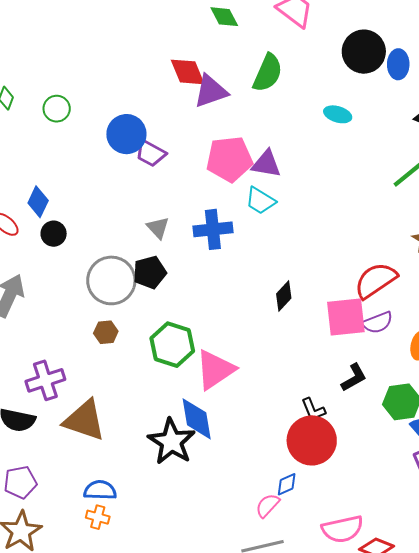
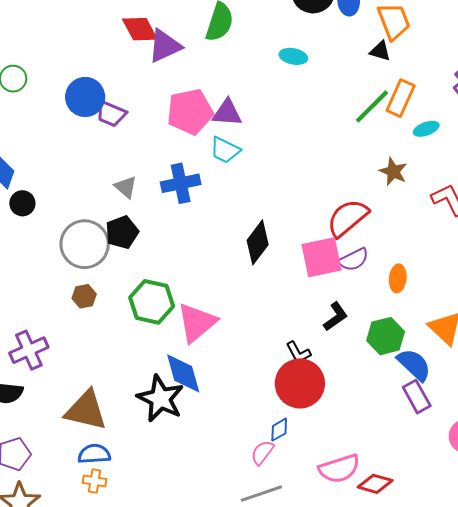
black diamond: (284, 296) -> (258, 242), size x1.4
brown triangle: (84, 420) -> (86, 410), moved

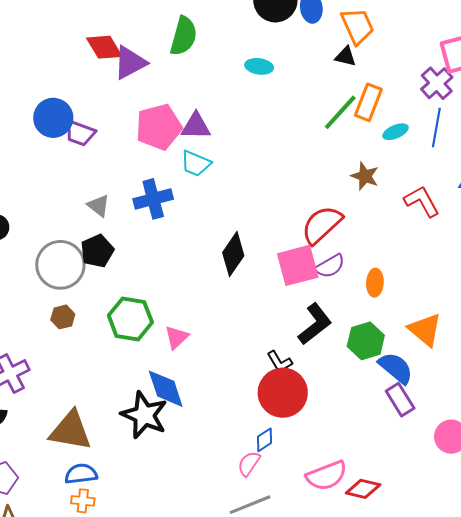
black L-shape: (336, 317) -> (315, 324), size x1.4
pink triangle: (197, 323) -> (176, 337), size x0.6

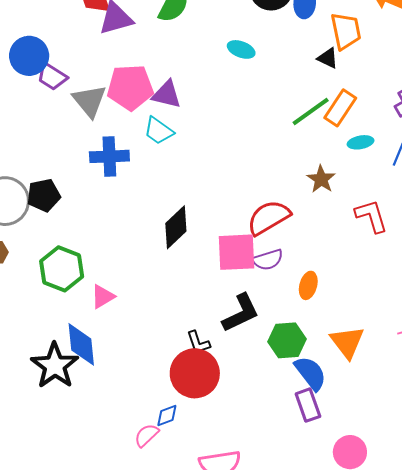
gray triangle: (99, 206) -> (89, 101), moved, size x1.5

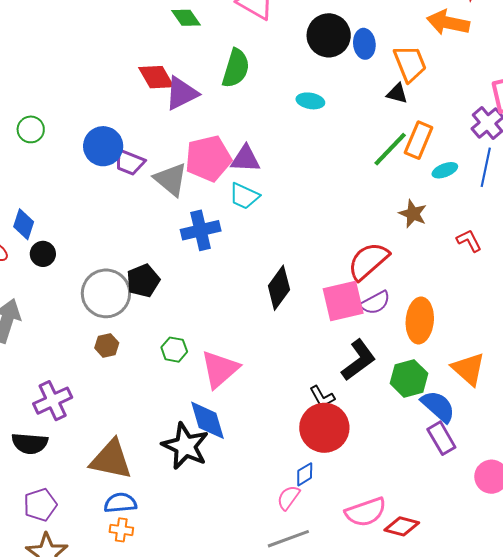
red L-shape: (371, 216) -> (469, 241), size x0.7
green hexagon: (62, 269) -> (174, 350), size x0.6
orange ellipse: (308, 285) -> (420, 320), size x1.6
pink triangle: (103, 297) -> (220, 369), size x1.6

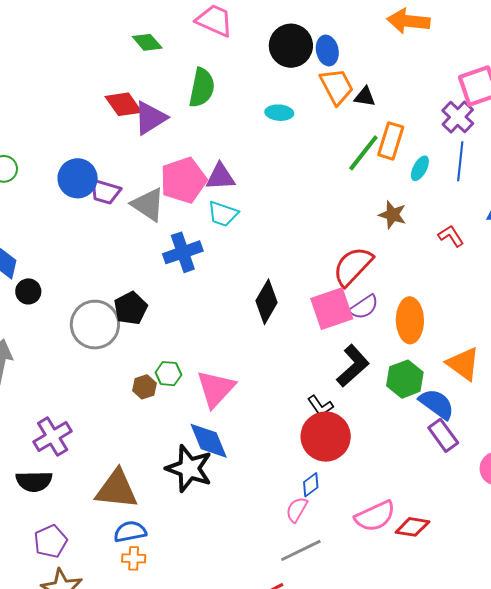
orange trapezoid: (410, 64) -> (337, 86), moved
cyan ellipse: (445, 170) -> (420, 168), turned -35
brown hexagon: (107, 345) -> (144, 387), moved

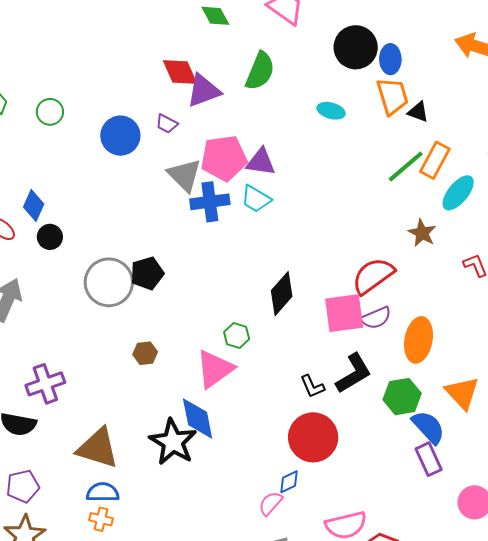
cyan ellipse: (420, 168) -> (458, 193), size x1.5
purple trapezoid: (105, 192) -> (167, 124), moved, size x0.7
blue cross: (183, 252) -> (210, 202), moved
green hexagon: (168, 374) -> (237, 335), moved
black L-shape: (320, 406) -> (312, 386), moved

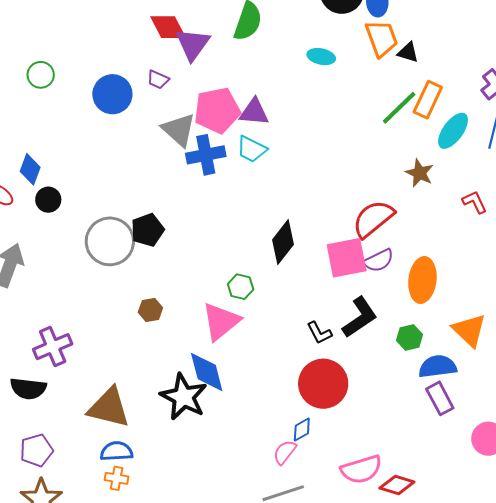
purple triangle: (204, 91) -> (193, 44), turned -30
green hexagon: (402, 397) -> (410, 337), size x0.7
blue semicircle: (428, 427) -> (438, 366), turned -51

